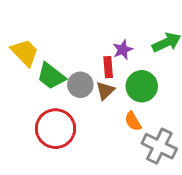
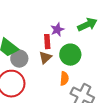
gray circle: (80, 85) -> (19, 59), moved
orange semicircle: (133, 121) -> (64, 79), turned -144

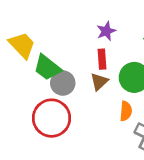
purple star: (57, 30) -> (106, 31), moved

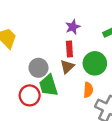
green trapezoid: (47, 68) -> (48, 85), moved, turned 35
red circle: (52, 118) -> (30, 95), size x0.7

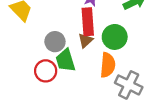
red rectangle: (69, 49) -> (88, 22), size x1.6
orange semicircle: (88, 90) -> (108, 65), size x1.5

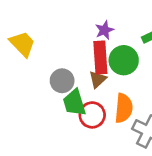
green circle: (115, 37) -> (124, 60), moved
red circle: (46, 71) -> (92, 115), moved

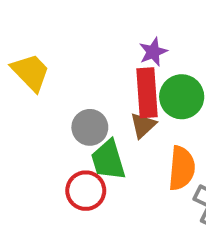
red circle: (92, 115) -> (86, 191), moved

